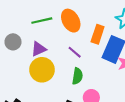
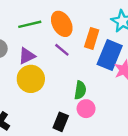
purple line: (75, 52) -> (62, 50), moved
green semicircle: (77, 76) -> (80, 90), moved

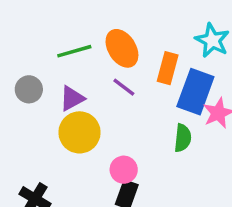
green semicircle: (80, 90) -> (183, 138), moved
pink circle: (86, 109) -> (124, 170), moved

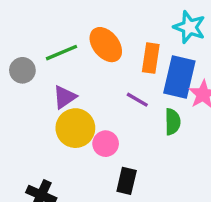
purple line: (124, 87) -> (137, 100), moved
gray circle: (29, 89) -> (22, 70), moved
pink circle: (124, 170) -> (106, 144), moved

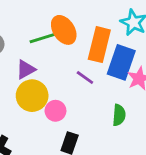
green line: (61, 53) -> (43, 38), moved
orange rectangle: (151, 58) -> (99, 45), size x1.4
green semicircle: (173, 122) -> (119, 115), moved

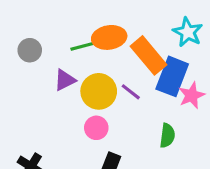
orange ellipse: (64, 30) -> (109, 37), turned -68
orange rectangle: (99, 45) -> (148, 55), turned -56
yellow circle: (32, 96) -> (99, 91), moved

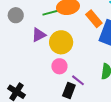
orange rectangle: (148, 55) -> (94, 19), size x0.7
purple line: (131, 92) -> (78, 80), moved

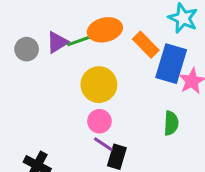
purple triangle: (39, 35) -> (57, 42), moved
purple line: (78, 80) -> (103, 144), moved

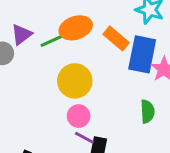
purple triangle: (57, 42) -> (22, 34), moved

